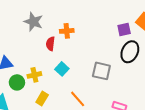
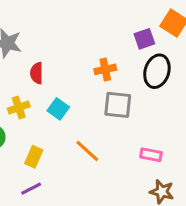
orange cross: (67, 31) -> (105, 69), moved
yellow cross: (34, 75) -> (19, 107), moved

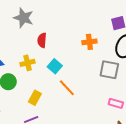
gray square: (118, 105) -> (109, 70), moved
orange line: (87, 151) -> (67, 88), moved

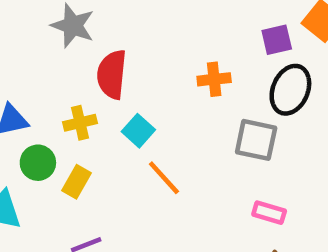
red semicircle: (42, 40) -> (112, 74), size x1.5
yellow rectangle: (35, 98) -> (76, 182), moved

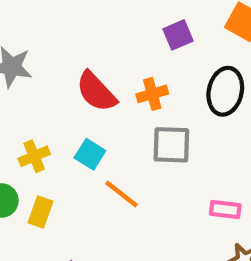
purple square: (277, 40) -> (178, 35), moved
red semicircle: (112, 74) -> (96, 92), moved, turned -39
gray square: (256, 140) -> (171, 145), moved

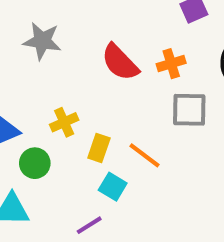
cyan square: (90, 154) -> (113, 187), moved
yellow rectangle: (40, 212) -> (99, 148), moved

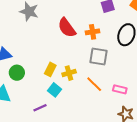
yellow cross: (64, 122) -> (69, 73), moved
orange line: (144, 155) -> (94, 84), moved

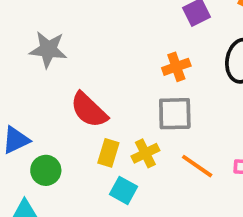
red semicircle: (67, 28) -> (89, 110), moved
gray square: (98, 56) -> (175, 114), moved

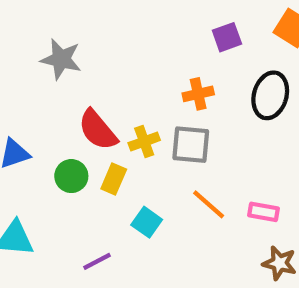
yellow cross: (145, 153) -> (144, 142), moved
green circle: (46, 170) -> (71, 176), moved
cyan square: (124, 190) -> (147, 222), moved

